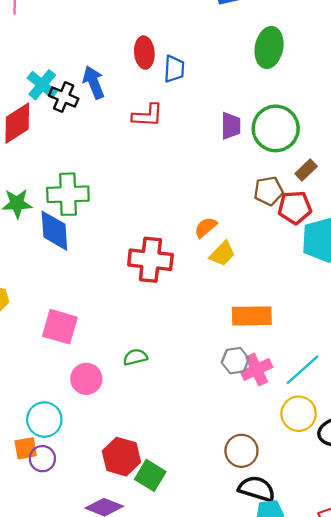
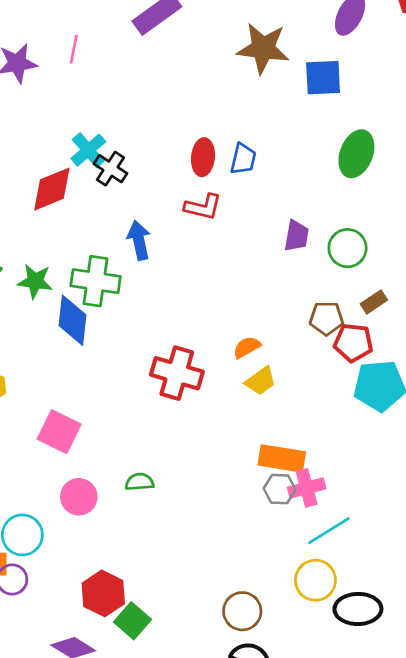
red ellipse: (144, 53) -> (203, 157), moved
blue arrow: (94, 82) -> (139, 240), moved
green circle: (276, 128) -> (347, 248), size x0.7
gray hexagon: (235, 361) -> (280, 489), moved
pink cross: (257, 369) -> (307, 488), moved

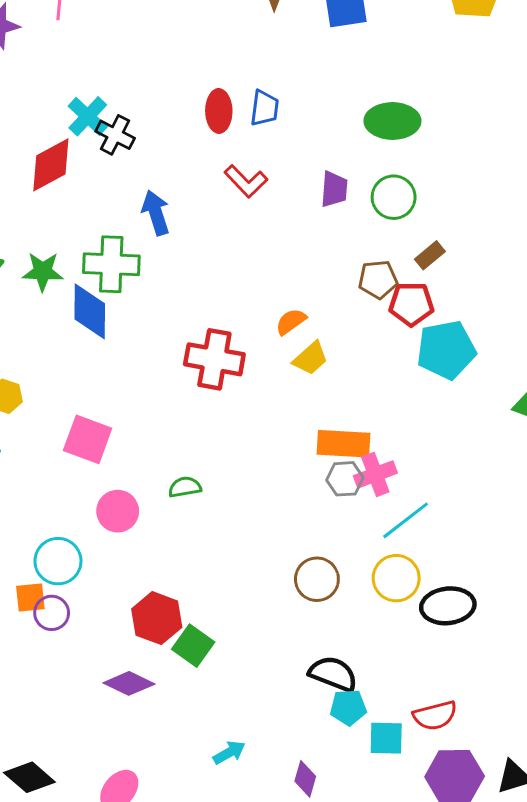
green ellipse: (356, 154) -> (392, 121), moved, turned 75
red L-shape: (203, 207) -> (246, 181), moved, turned 39
brown circle: (242, 611) -> (317, 579), moved

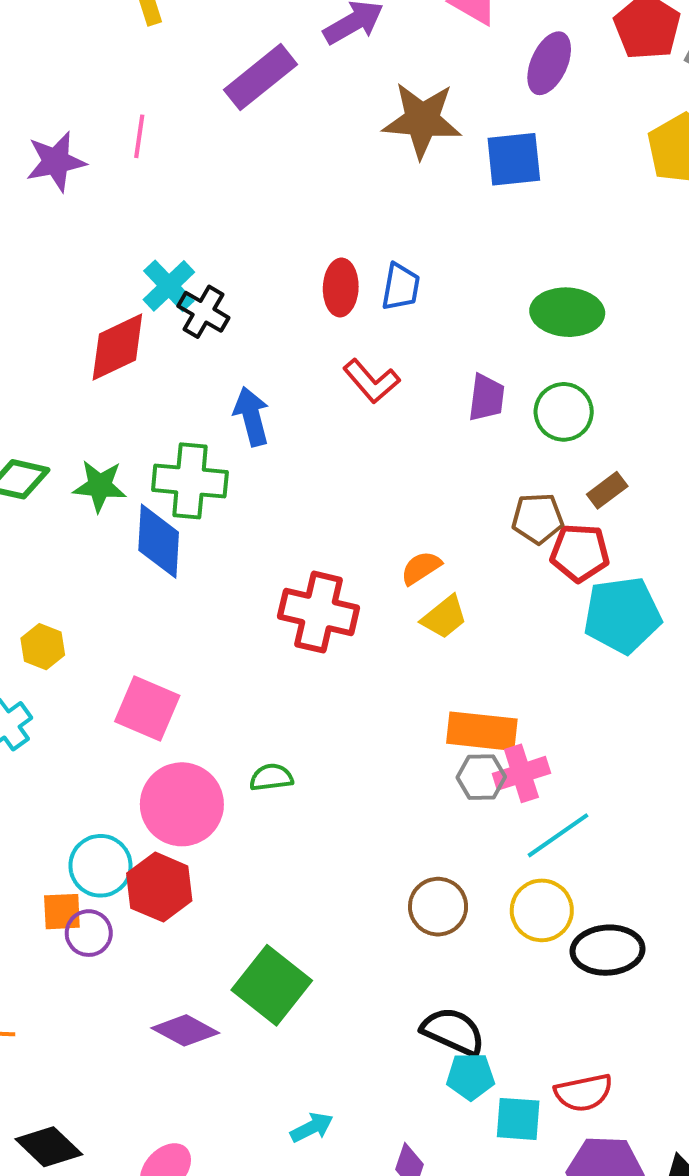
pink circle: (118, 511) -> (182, 804), size x1.5
red hexagon: (157, 618) -> (159, 887), moved
green square: (193, 646) -> (272, 985), size x1.4

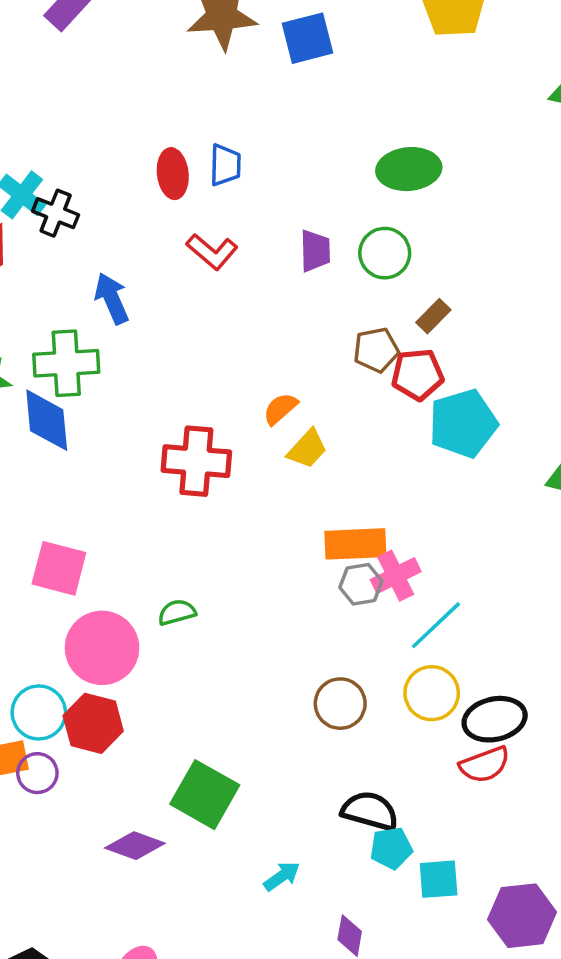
green ellipse: (567, 312) -> (409, 169), moved
red semicircle: (584, 1093) -> (485, 765), moved
cyan arrow: (312, 1127) -> (282, 876), moved

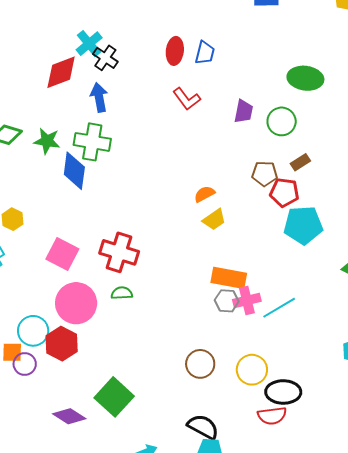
blue arrow: (112, 298) -> (99, 97), moved
red cross: (196, 461) -> (119, 252), moved
cyan line: (436, 625) -> (279, 308), moved

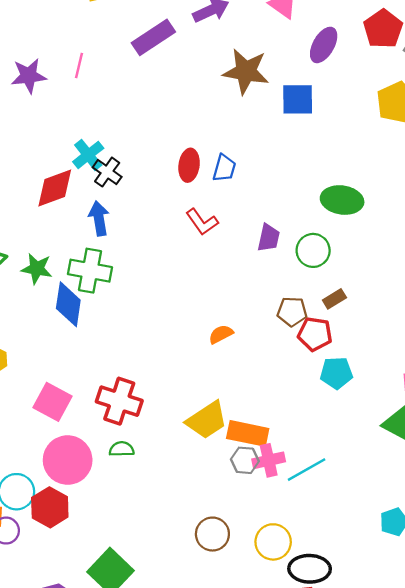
yellow trapezoid: (214, 219) -> (207, 420), moved, size x1.5
cyan pentagon: (303, 225) -> (336, 373), size x0.7

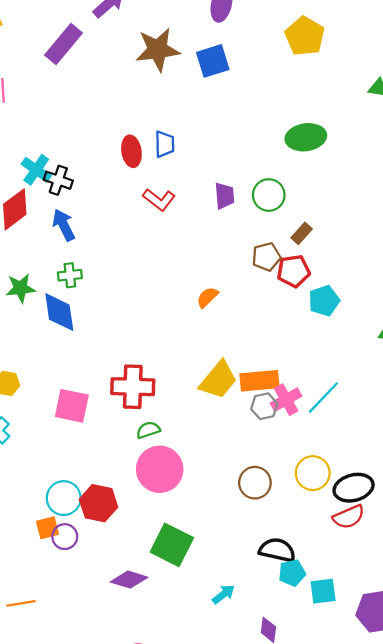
green ellipse: (342, 200) -> (306, 137), moved
green cross: (90, 271) -> (70, 275), size x0.6
pink circle: (68, 460) -> (160, 469), moved

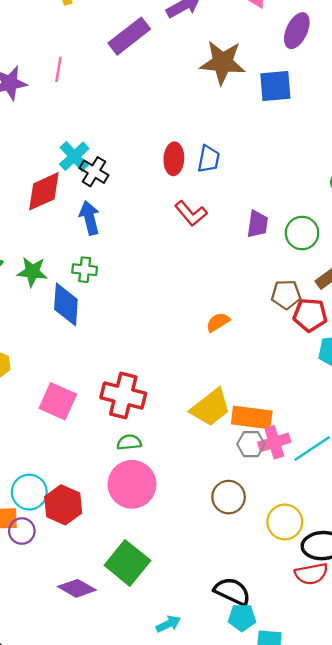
brown circle: (255, 483) -> (229, 497), moved

